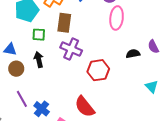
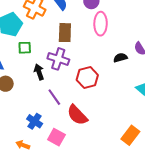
brown rectangle: (64, 23) -> (65, 33), moved
black arrow: (39, 60) -> (39, 72), moved
purple line: (22, 99) -> (54, 97), moved

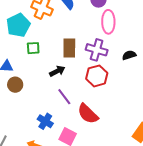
brown rectangle: (65, 33) -> (69, 48), moved
purple cross: (58, 59) -> (97, 50), moved
black arrow: (39, 72) -> (57, 71), moved, turned 84

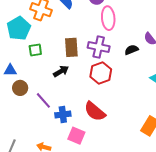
purple line: (64, 97) -> (43, 100), moved
blue cross: (45, 121) -> (63, 114), moved, turned -35

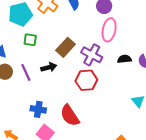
brown rectangle: (71, 47) -> (65, 47), turned 30
black semicircle: (131, 50) -> (124, 59), moved
purple line: (43, 100) -> (26, 72), moved

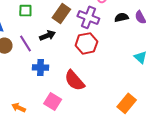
blue cross: (38, 109) -> (41, 68), moved

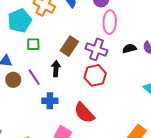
black arrow: (47, 36) -> (56, 69), turned -63

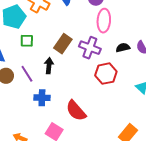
red hexagon: (95, 75) -> (106, 74), moved

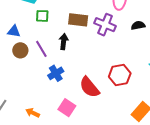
brown rectangle: (63, 44) -> (78, 20), turned 60
red hexagon: (106, 74) -> (120, 75), moved
blue cross: (42, 98) -> (56, 73), turned -35

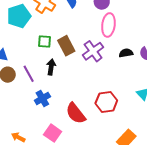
green square: (42, 16) -> (44, 42), moved
brown rectangle: (78, 20) -> (66, 46), turned 54
purple cross: (105, 25) -> (93, 51), turned 30

